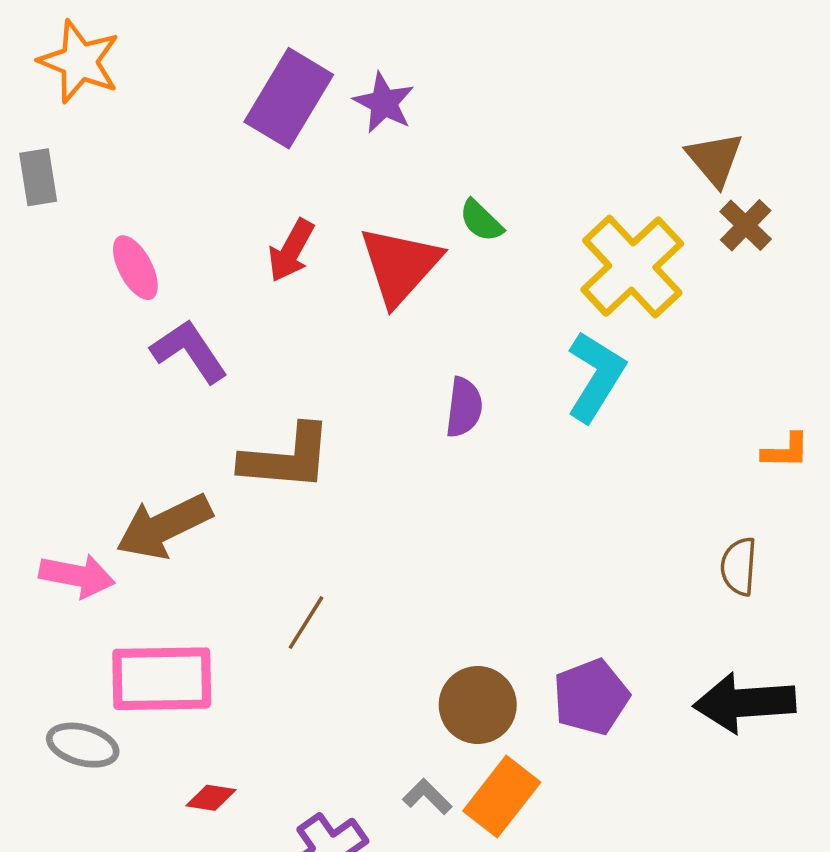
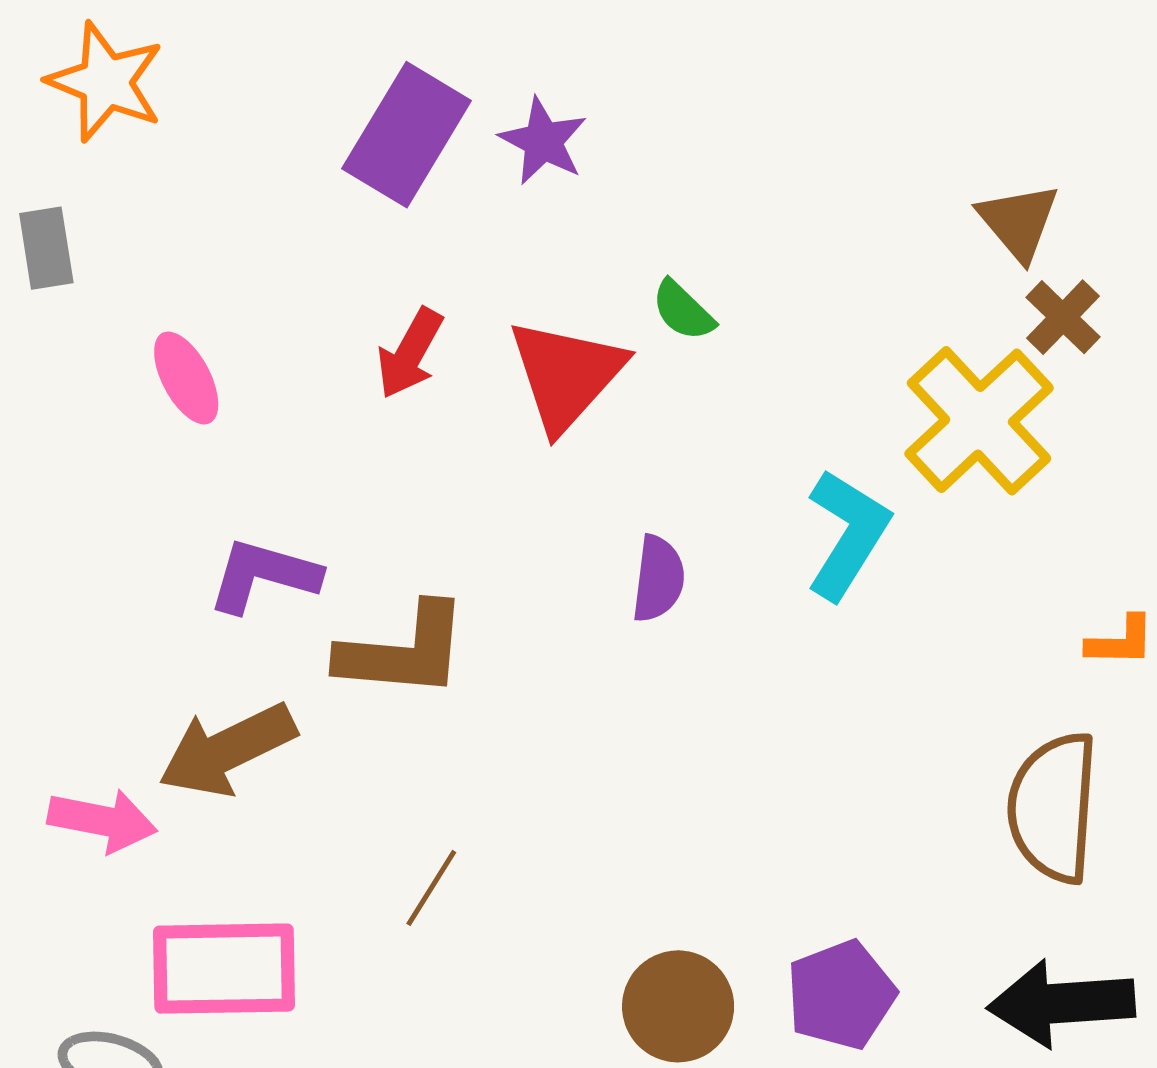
yellow cross: (632, 267) -> (979, 421), moved
purple L-shape: (189, 351) -> (263, 575), moved, turned -40
brown semicircle: (739, 566) -> (1053, 807), size x1.8

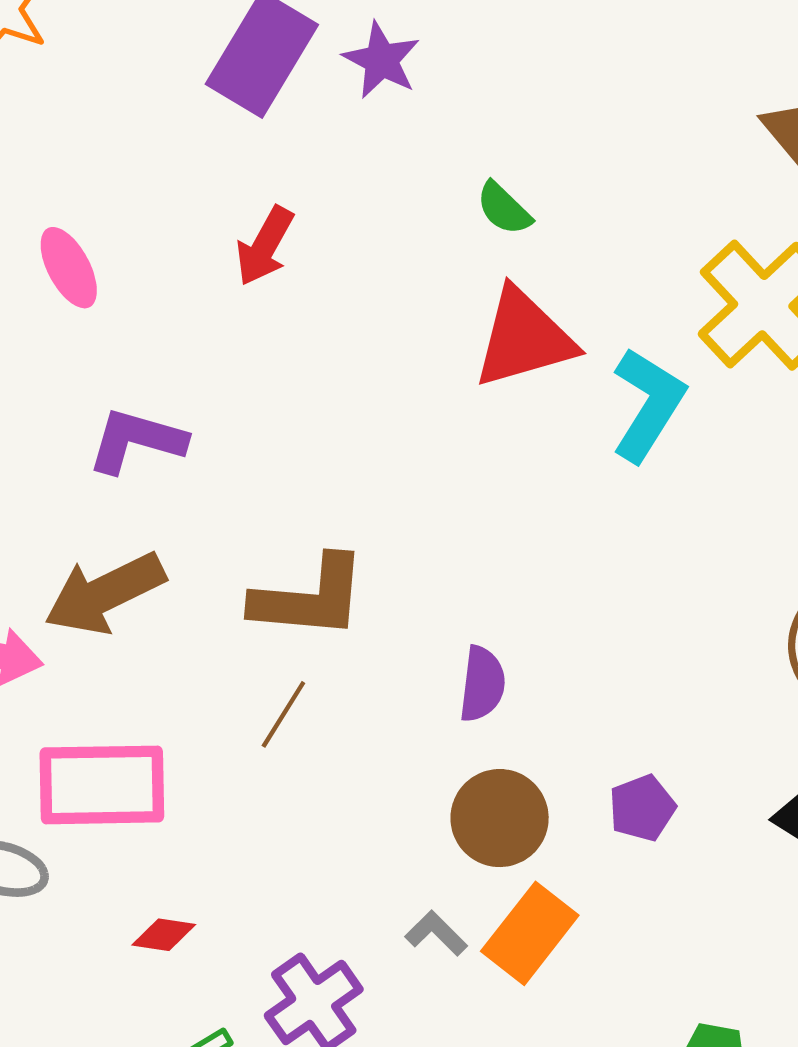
red triangle: (566, 375) -> (524, 338), moved, turned 32
purple semicircle: (658, 579) -> (482, 684), moved
brown L-shape: (403, 651) -> (309, 598), moved
purple pentagon: (841, 995) -> (642, 808), size x0.7

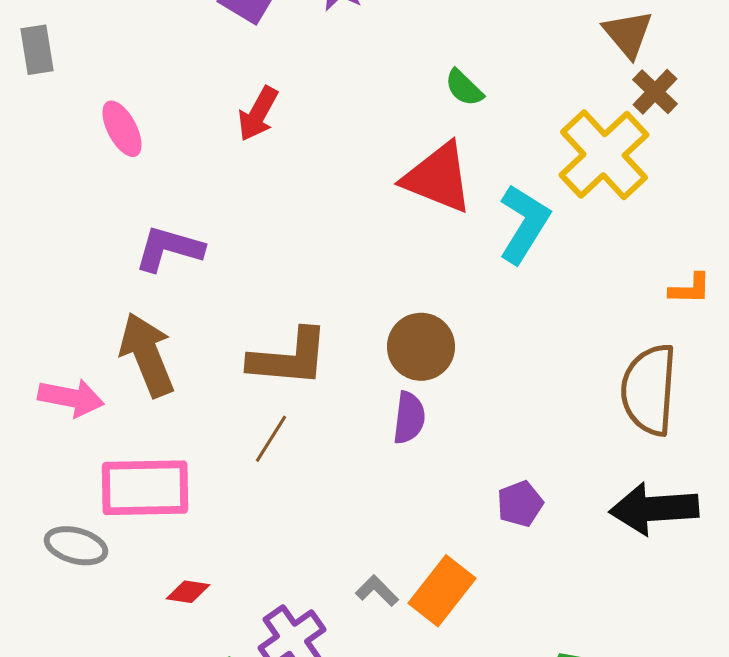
green semicircle: (504, 209) -> (464, 88), moved
red triangle: (524, 338) -> (438, 178), turned 38
brown arrow: (105, 593) -> (147, 355), turned 94
brown circle: (500, 818) -> (421, 347), moved

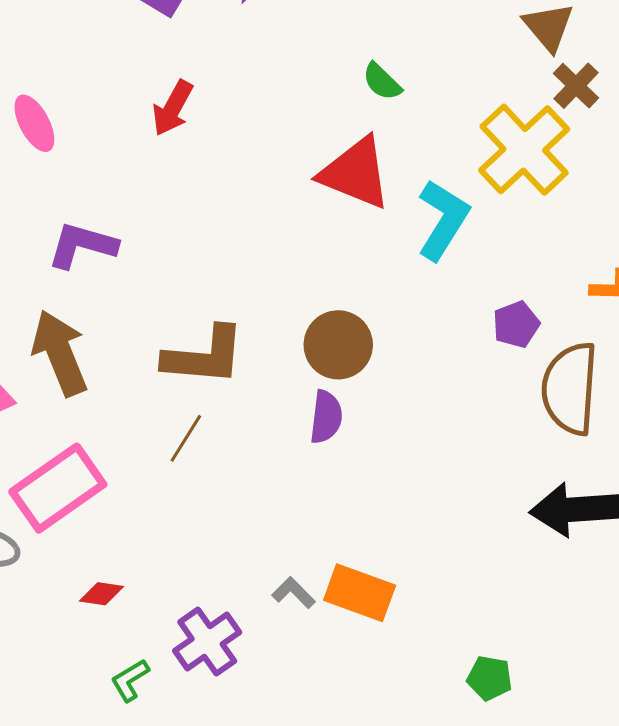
pink rectangle: (145, 488) -> (58, 488), turned -34
purple pentagon: (520, 504) -> (516, 324), moved
orange rectangle: (442, 591) -> (360, 593), turned 72

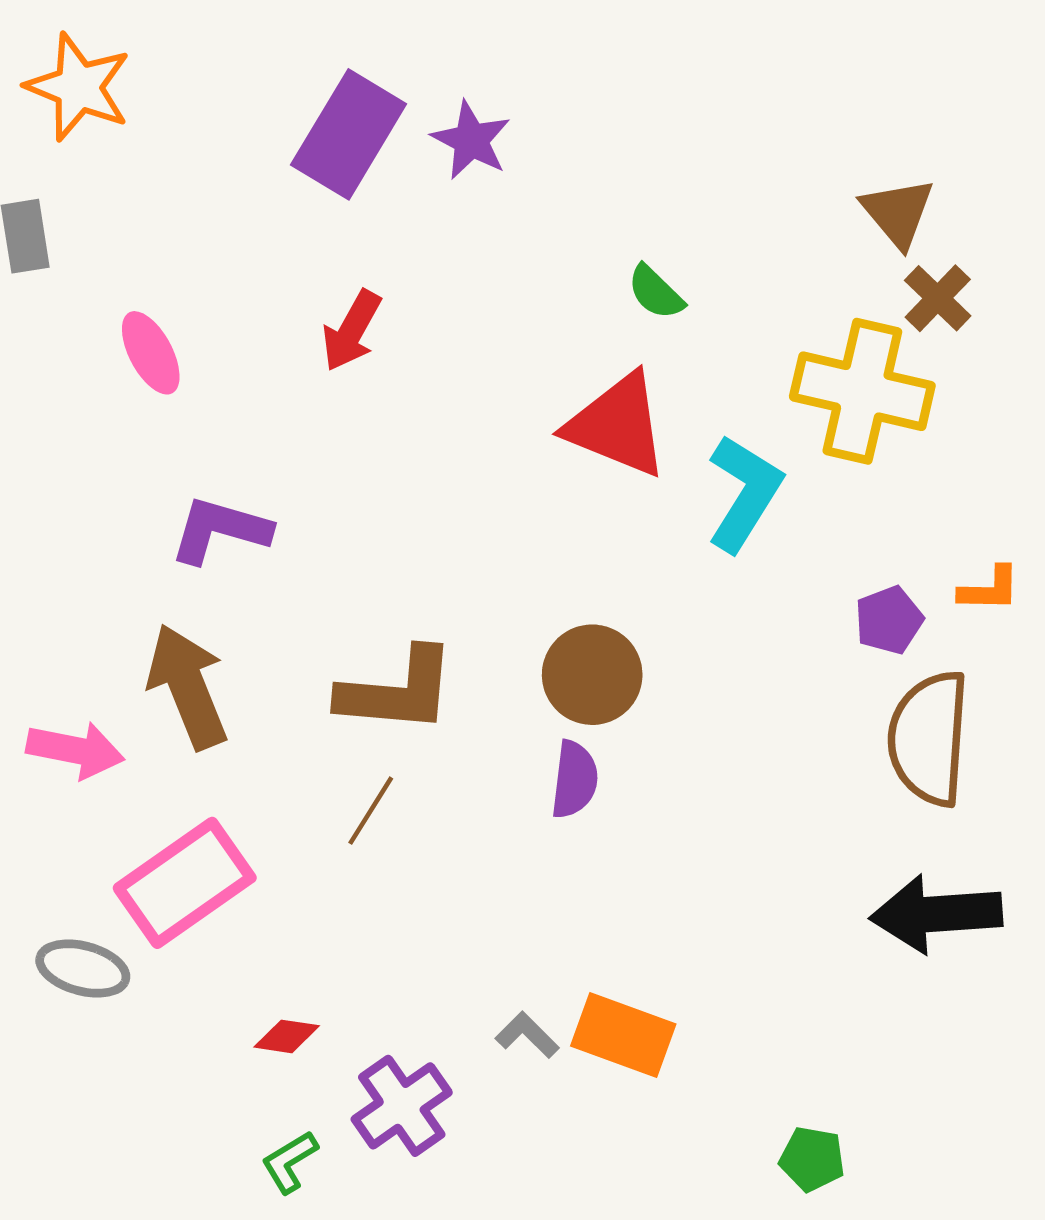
yellow cross: (524, 150) -> (862, 391), turned -34
purple pentagon: (516, 324) -> (889, 620), moved
red diamond: (101, 594) -> (287, 1036), moved

